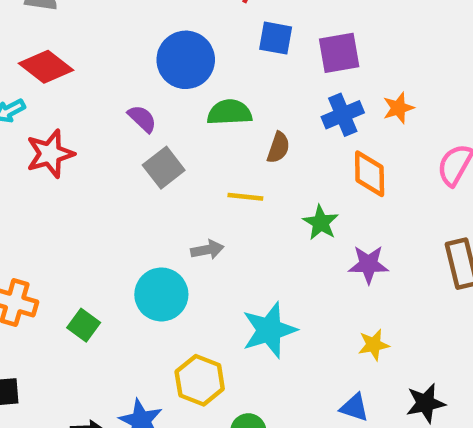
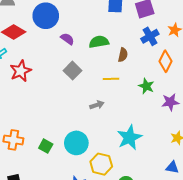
blue circle: (186, 60) -> (46, 16), moved
purple semicircle: (142, 119) -> (67, 39), moved
orange diamond: (370, 174) -> (165, 61), turned 35
cyan circle: (161, 294) -> (76, 143), moved

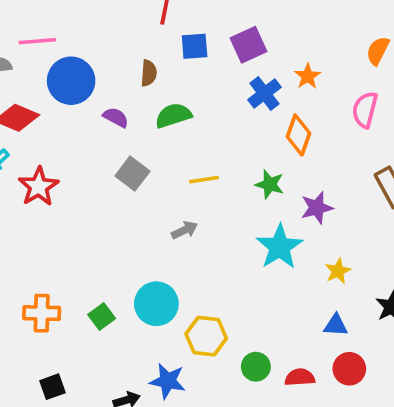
brown semicircle: (123, 55) -> (149, 73), moved
cyan star: (129, 137) -> (280, 247), moved
green square: (46, 146) -> (102, 317), turned 32

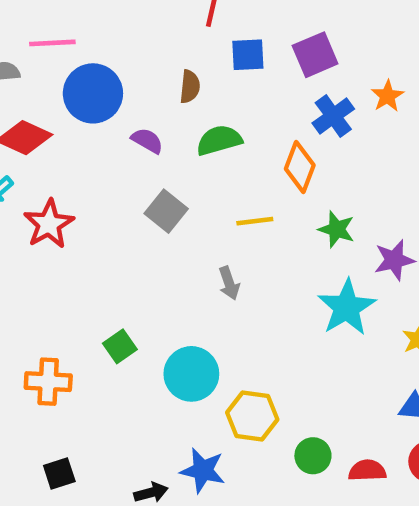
orange diamond: (298, 135) -> (300, 167), moved
gray arrow: (185, 230) -> (229, 283), turned 95
green square: (102, 317) -> (120, 346), moved

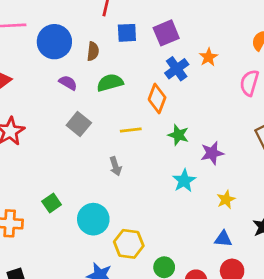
blue circle: (93, 93) -> (54, 42), moved
cyan star: (347, 307) -> (184, 181), size x0.7

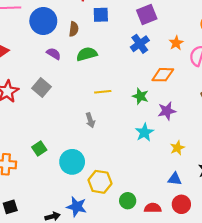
purple square: (166, 33) -> (147, 15), moved
orange star: (208, 57) -> (176, 43), moved
orange diamond: (157, 98) -> (163, 75), moved, turned 70
gray square: (79, 124) -> (41, 87), moved

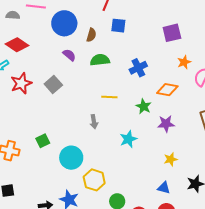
purple square: (147, 15) -> (172, 33), moved
blue cross: (140, 44) -> (138, 68), moved
cyan star: (144, 132) -> (128, 139), moved

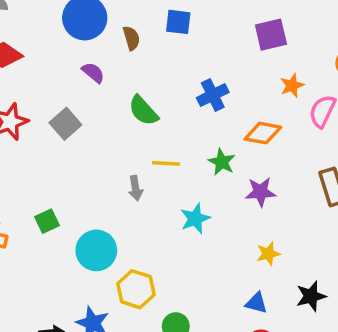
brown semicircle: (91, 35) -> (131, 38), turned -32
green semicircle: (100, 60) -> (143, 111), moved, turned -126
yellow line: (109, 97) -> (166, 163), moved

